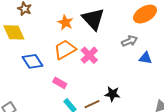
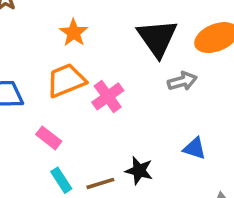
black triangle: (93, 19) -> (157, 38), moved
blue triangle: (145, 58) -> (195, 148), moved

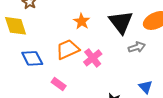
orange star: (74, 33) -> (82, 21), moved
blue triangle: (195, 148) -> (145, 87), turned 32

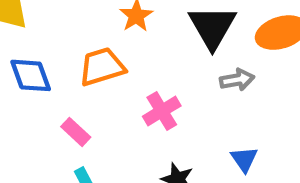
pink cross: (93, 58) -> (162, 111), moved

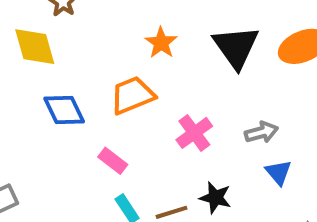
gray arrow: (237, 80) -> (261, 132), moved

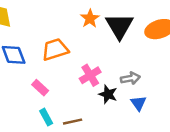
orange star: (161, 43) -> (90, 18), moved
black star: (215, 198) -> (108, 94), moved

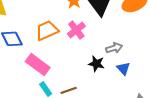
pink cross: (90, 75) -> (76, 30), moved
pink rectangle: (40, 88) -> (38, 64), size x1.6

